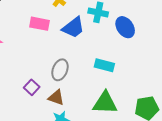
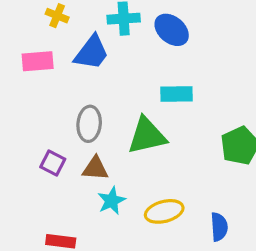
cyan rectangle: (104, 65) -> (177, 94), moved
green triangle: (105, 103) -> (147, 136), moved

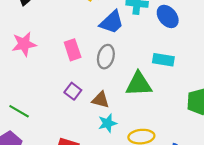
pink rectangle: (38, 61) -> (73, 50), moved, turned 66
gray ellipse: (89, 124) -> (106, 57), moved

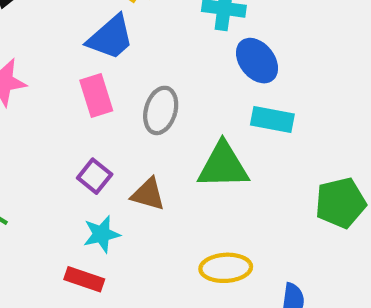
blue ellipse: (168, 16) -> (257, 61), moved
blue trapezoid: (112, 22) -> (111, 37), moved
cyan star: (108, 123) -> (102, 234), moved

